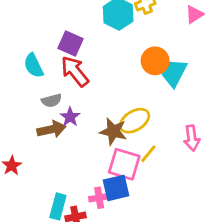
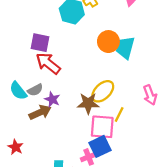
cyan semicircle: (34, 66) -> (18, 91), moved

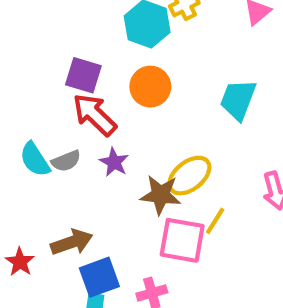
orange circle: (108, 42) -> (150, 87), moved
purple star: (52, 99) -> (114, 162), moved
brown arrow: (40, 112) -> (72, 242), moved
blue square: (100, 146) -> (99, 277), moved

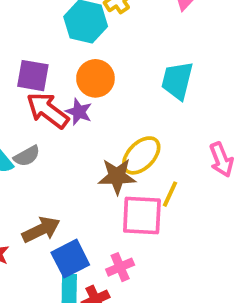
purple star: (114, 162) -> (79, 112), moved

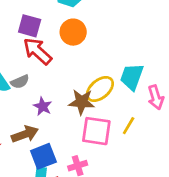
cyan trapezoid: (177, 80) -> (132, 77), moved
purple star: (79, 112) -> (43, 106), moved
yellow line: (170, 194) -> (129, 126), moved

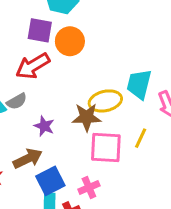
purple square: (30, 26) -> (40, 30), moved
red arrow: (37, 51) -> (33, 66), turned -68
yellow ellipse: (100, 89) -> (105, 101), turned 32

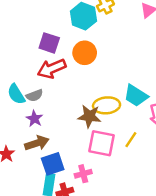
purple square: (40, 30) -> (49, 43), moved
cyan trapezoid: (139, 84) -> (136, 96), turned -80
purple star: (44, 126) -> (34, 119), moved

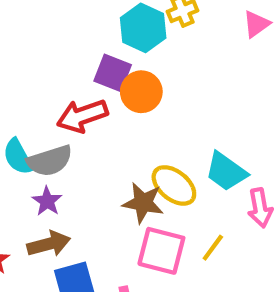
purple square: (49, 43) -> (113, 73), moved
gray semicircle: (34, 95) -> (50, 161), size x1.5
yellow ellipse: (107, 105) -> (174, 185), turned 40

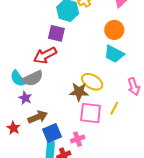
orange circle: (141, 92) -> (114, 30), moved
cyan trapezoid: (226, 172) -> (114, 54), moved
purple star: (47, 201) -> (25, 98), moved

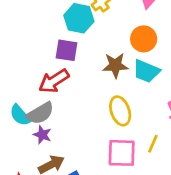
yellow ellipse: (92, 82) -> (120, 111), turned 45
brown star: (79, 92) -> (115, 65), moved
purple star: (25, 98) -> (42, 135), moved

